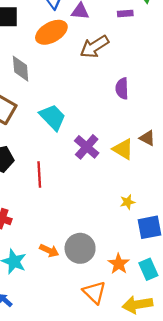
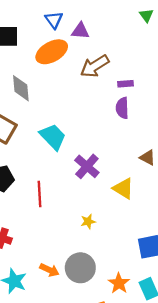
purple rectangle: (125, 14) -> (125, 84), moved
yellow triangle: (123, 149) -> (123, 188), moved
yellow star: (127, 202) -> (88, 221), moved

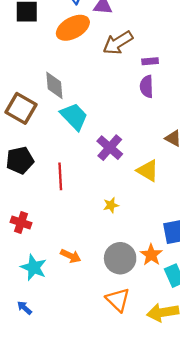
gray diamond: (21, 88) -> (54, 85), moved
gray circle: (80, 268) -> (120, 258), moved
orange star: (119, 283) -> (151, 255), moved

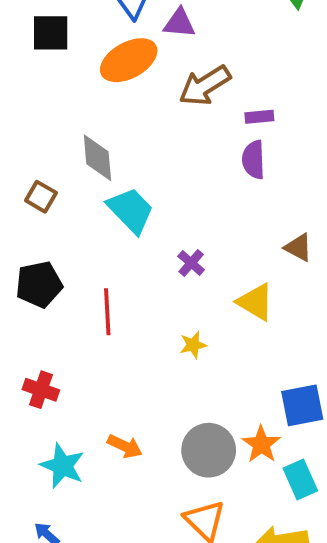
brown square: (21, 108) -> (41, 197), size x0.6
purple cross: (110, 148) -> (191, 263), size x0.6
yellow star: (111, 205) -> (193, 345), moved

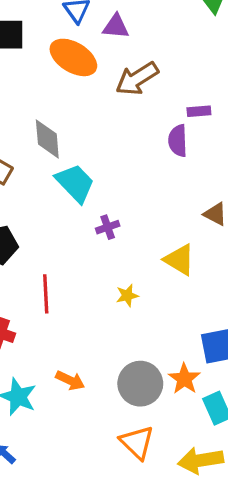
orange ellipse: (129, 60) -> (73, 57), turned 60
purple rectangle: (259, 117) -> (199, 111), moved
purple cross: (191, 263) -> (108, 227), moved, turned 30
red line: (107, 312) -> (46, 294), moved

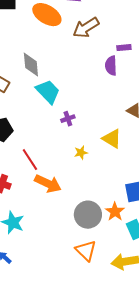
red line: (46, 294) -> (30, 160), turned -30
yellow star: (127, 296) -> (81, 153), moved
orange arrow: (70, 380) -> (48, 184), moved, size x1.5

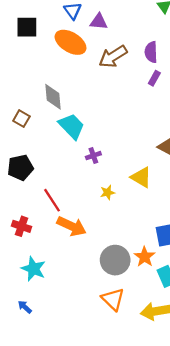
purple rectangle: (124, 48) -> (154, 78), turned -56
purple semicircle: (111, 66) -> (151, 52), moved

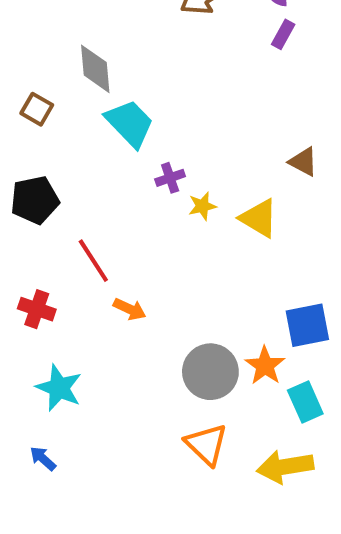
yellow star: (108, 193) -> (202, 206), moved
orange arrow: (72, 226) -> (130, 309), size x0.6

